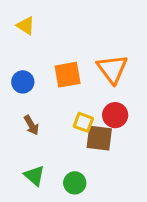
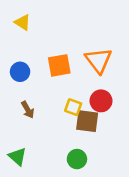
green triangle: (34, 176) -> (18, 157), moved
green circle: (75, 183) -> (77, 159), moved

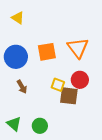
blue circle: (20, 72) -> (16, 57), size x1.5
green circle: (77, 159) -> (40, 126), moved

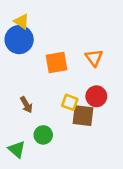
orange triangle: (78, 48) -> (94, 58), size x0.7
blue circle: (16, 57) -> (19, 40), moved
green circle: (40, 126) -> (43, 135), moved

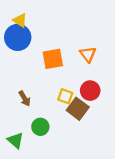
brown square: (83, 116) -> (78, 109), turned 30

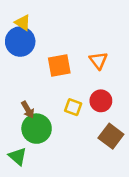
brown square: (78, 109) -> (111, 136), moved
green circle: (40, 127) -> (37, 129), moved, size x1.5

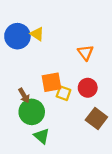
yellow triangle: (23, 23) -> (37, 34), moved
orange square: (59, 66) -> (51, 82), moved
green triangle: (18, 156) -> (42, 136), moved

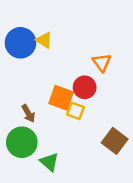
orange square: (51, 82) -> (61, 98), turned 30
red circle: (88, 88) -> (85, 87), moved
green circle: (32, 112) -> (22, 142), moved

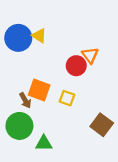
red circle: (85, 87) -> (76, 66), moved
orange square: (61, 98) -> (39, 90), moved
green triangle: (49, 162) -> (44, 143), turned -42

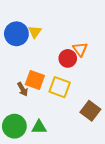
yellow triangle: (39, 36) -> (35, 32), turned 32
yellow square: (67, 98) -> (60, 87), size x1.5
green circle: (19, 126) -> (14, 126), moved

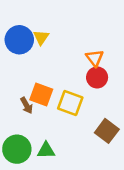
red circle: (68, 58) -> (97, 77), moved

